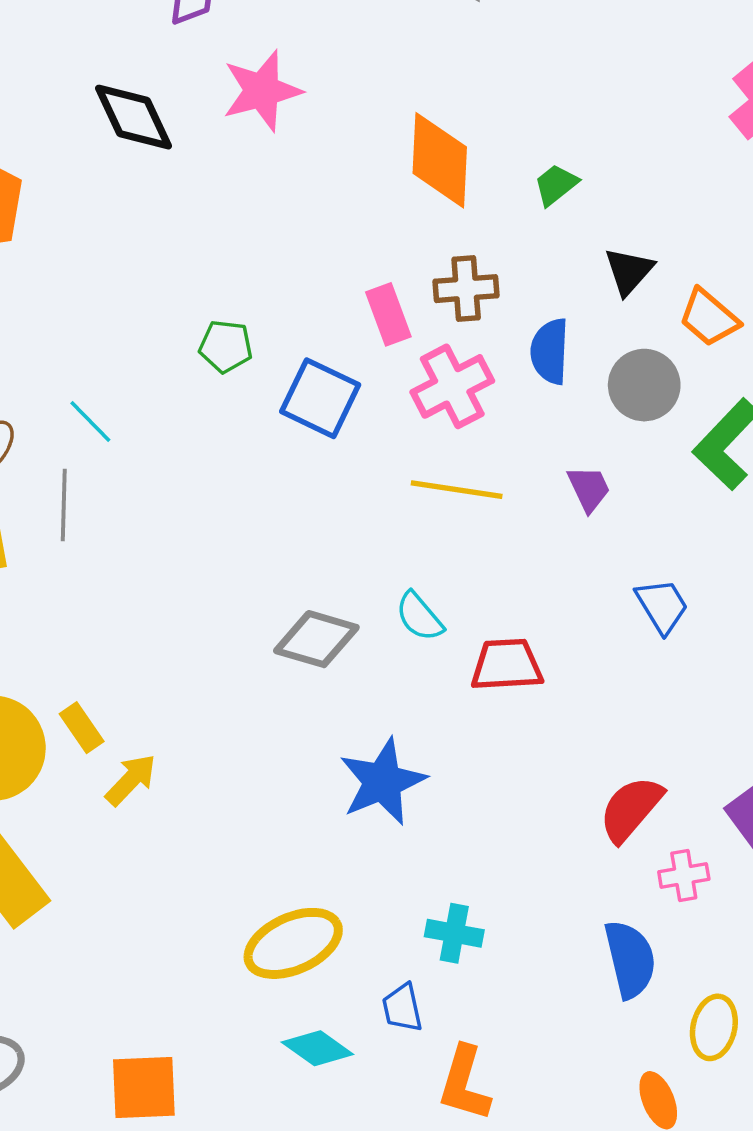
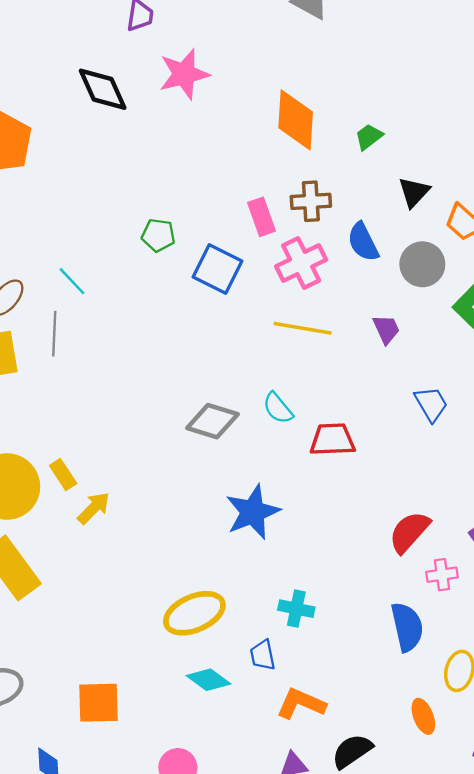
blue semicircle: (550, 351) -> (363, 242), turned -30
orange L-shape: (464, 1083) -> (301, 704), turned 96

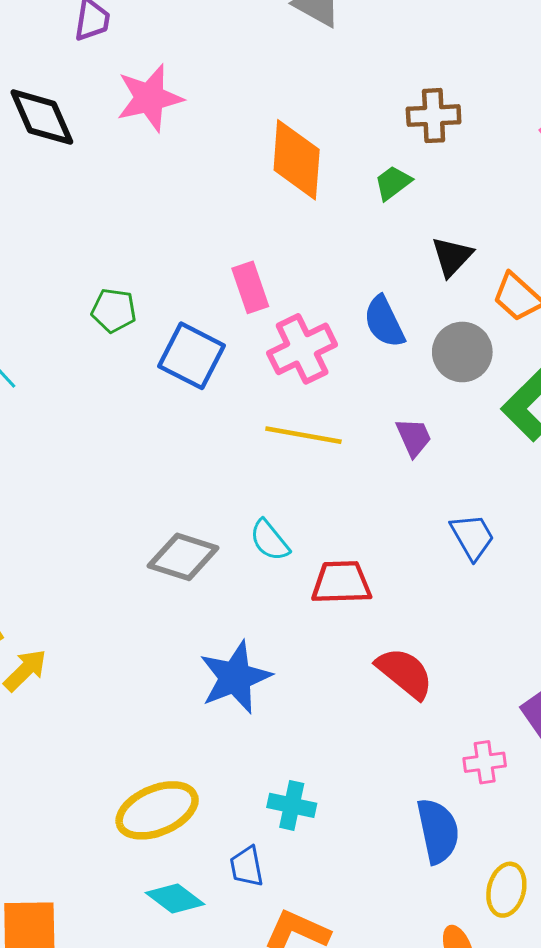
brown cross: (311, 201) -> (434, 116), moved
red semicircle: (409, 532) -> (405, 673), moved, turned 87

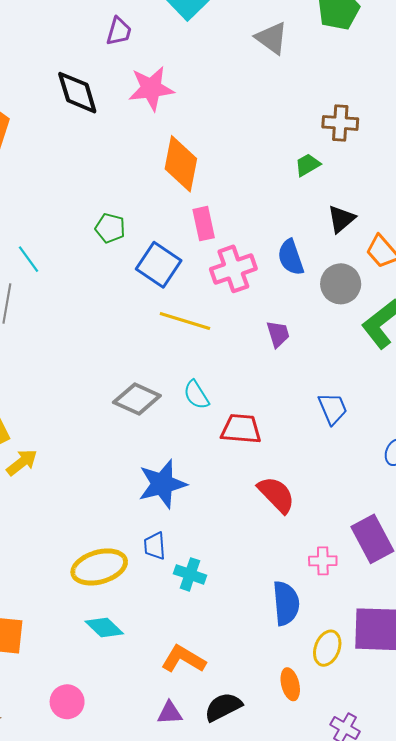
orange diamond: (297, 160) -> (181, 164), moved
yellow line: (303, 435) -> (185, 321), moved
purple trapezoid: (414, 437) -> (278, 334), moved
blue trapezoid: (247, 867) -> (155, 546), moved

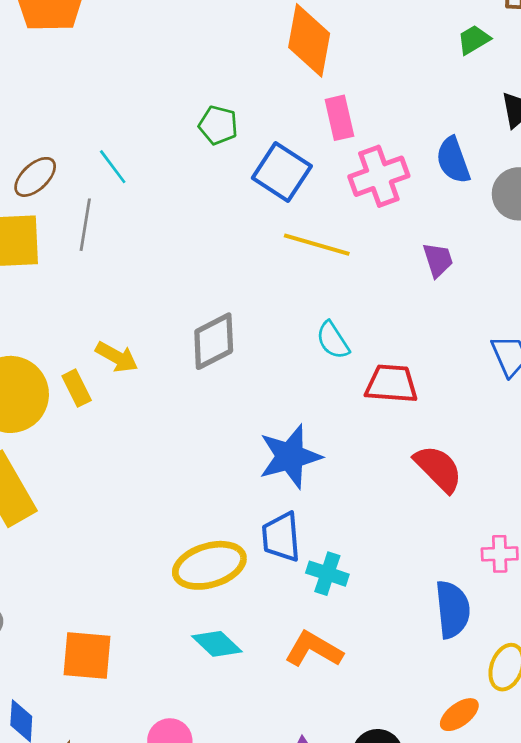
gray diamond: (137, 399) -> (214, 341), moved, turned -51
yellow arrow: (22, 462) -> (117, 357), moved, turned 68
blue trapezoid: (155, 546) -> (281, 537), size x1.4
orange L-shape: (183, 659) -> (314, 649), moved
orange ellipse: (290, 684) -> (459, 715), turned 68

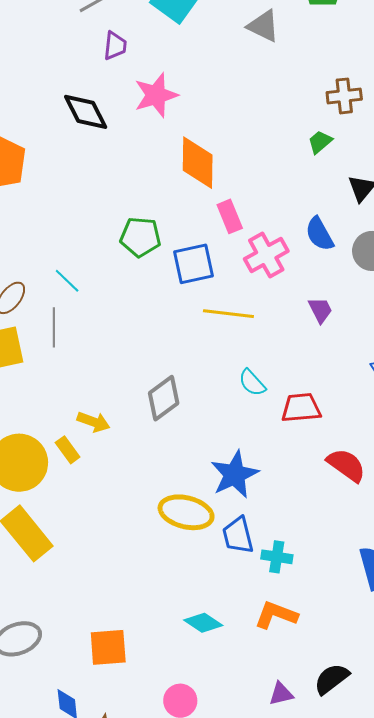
green pentagon: (218, 125) -> (140, 237), size x1.4
blue square: (282, 172) -> (194, 264), turned -36
yellow ellipse: (209, 565) -> (186, 512), moved, turned 40

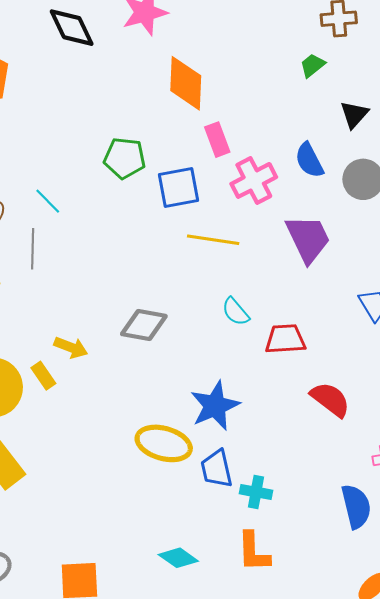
purple trapezoid: (320, 310) -> (308, 239), size x1.8
gray diamond: (164, 398) -> (144, 325), turned 45
orange L-shape: (276, 615) -> (254, 552), turned -114

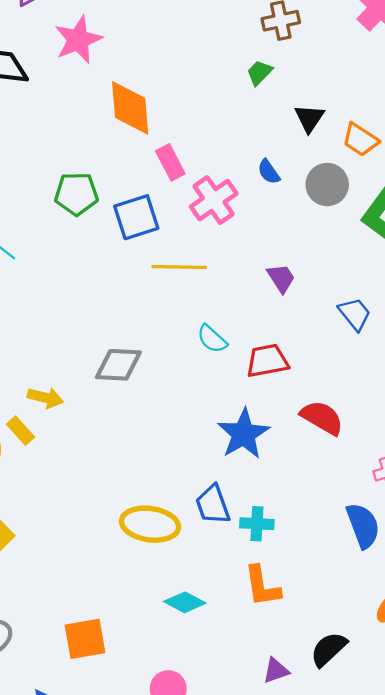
blue semicircle: (309, 160) -> (269, 172), size x0.7
purple trapezoid: (308, 239) -> (281, 278), moved, size x0.6
blue star: (215, 406) -> (243, 434), moved
yellow ellipse: (164, 443) -> (150, 524), moved

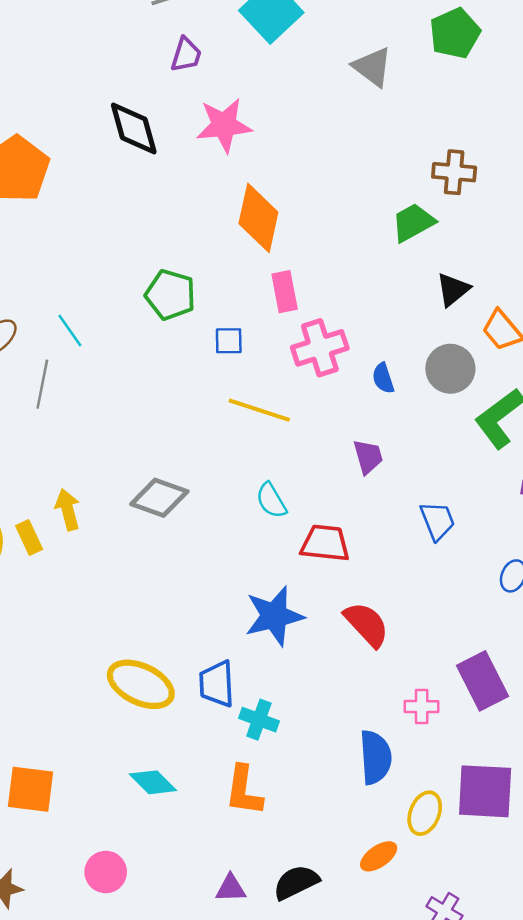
green trapezoid: (259, 73) -> (413, 222), size x1.4
blue semicircle: (269, 172) -> (383, 378), moved
blue square: (136, 217) -> (229, 341), size x0.6
yellow arrow: (45, 398) -> (68, 510), turned -136

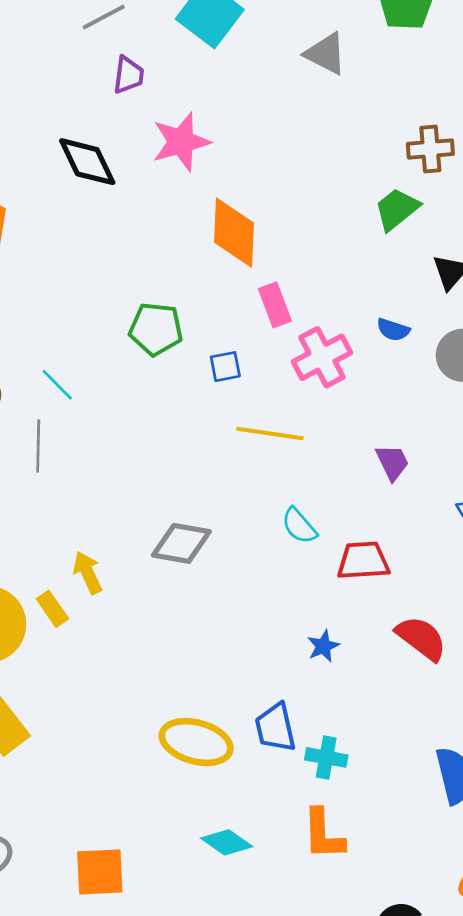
blue semicircle: (383, 378) -> (393, 330), moved, turned -44
blue star: (274, 616) -> (323, 646), size x0.5

